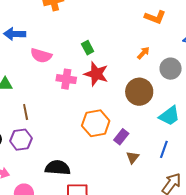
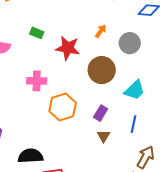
green rectangle: (88, 48) -> (37, 33), moved, turned -32
red star: (96, 74) -> (68, 48), moved
pink cross: (66, 79) -> (37, 81), moved
purple rectangle: (121, 137) -> (101, 113), moved

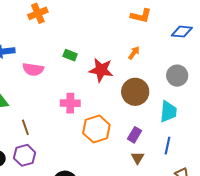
gray circle: (130, 43) -> (177, 76), moved
cyan trapezoid: (135, 90) -> (168, 112), turned -40

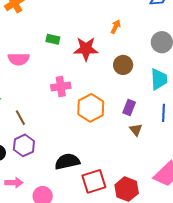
brown circle: (135, 92) -> (123, 65), size x0.7

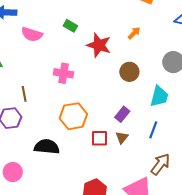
orange hexagon: (91, 108) -> (73, 116), moved
brown line: (20, 118) -> (24, 94), moved
red square: (94, 181) -> (100, 138), moved, size x0.7

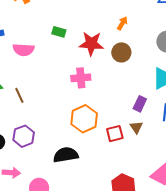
brown circle: (129, 72) -> (121, 52), moved
pink cross: (64, 73) -> (81, 78), moved
brown line: (24, 94) -> (19, 95), moved
purple rectangle: (122, 114) -> (140, 104), moved

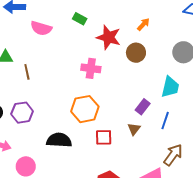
red square: (115, 134) -> (104, 137), moved

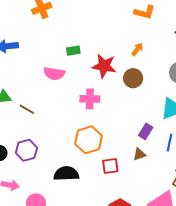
green rectangle: (80, 19) -> (73, 51), turned -32
pink semicircle: (41, 28) -> (54, 74), moved
brown line: (27, 72) -> (27, 109), turned -42
brown triangle: (134, 129) -> (139, 154), turned 40

